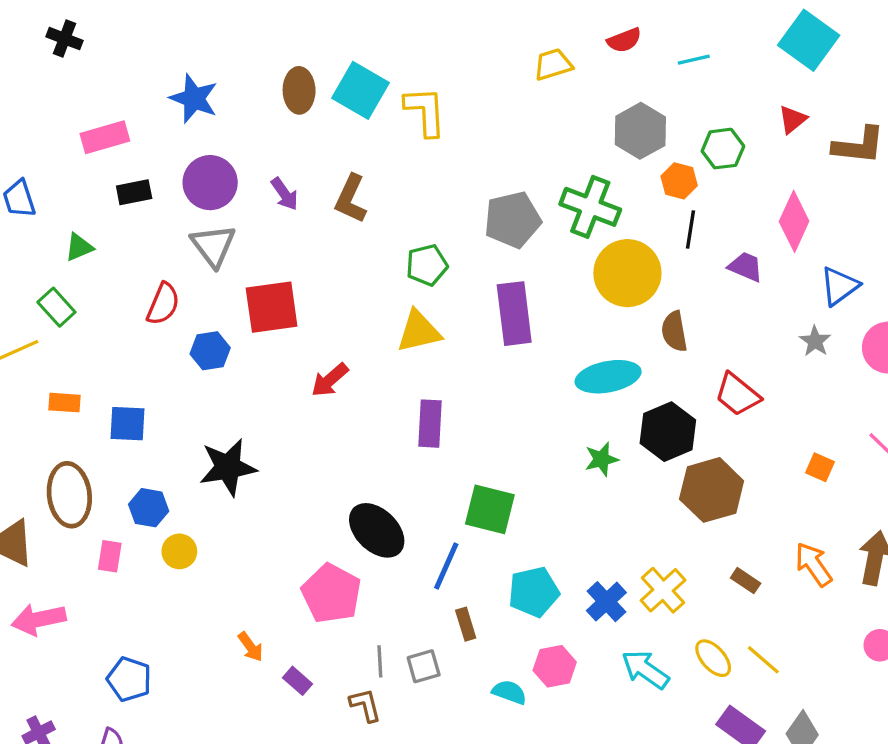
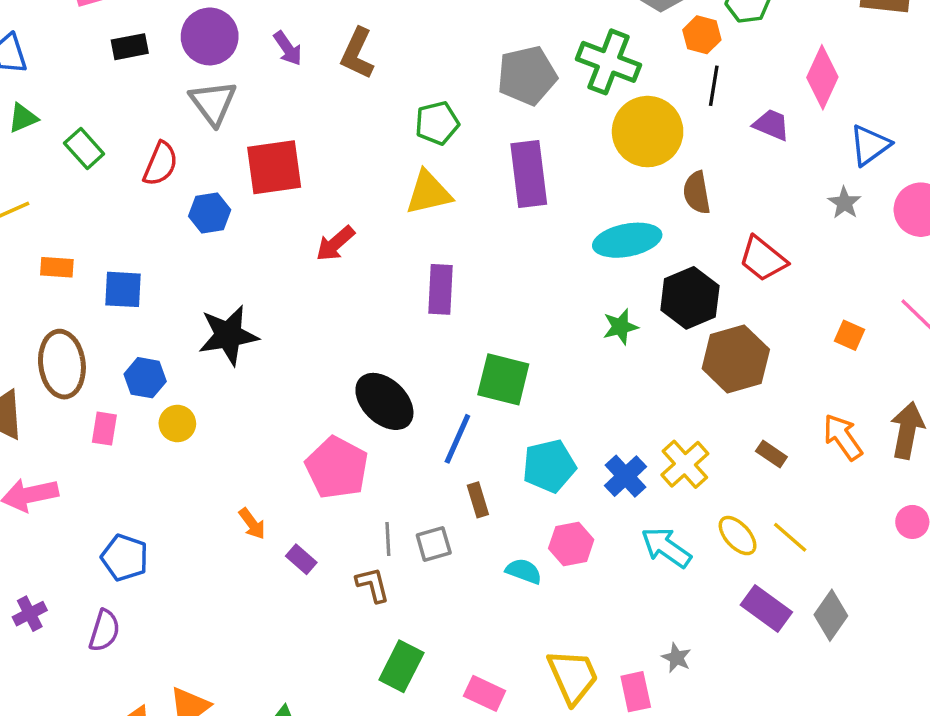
green triangle: (79, 247) -> (23, 118), moved
green rectangle: (56, 307) -> (84, 149), moved

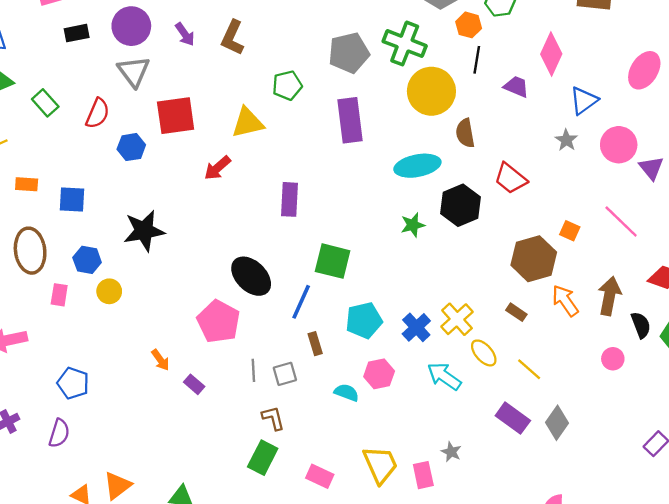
yellow triangle: (429, 193) -> (248, 123), moved
brown hexagon: (736, 359) -> (534, 259), moved
yellow ellipse: (738, 536) -> (484, 353), moved
brown L-shape: (373, 585) -> (273, 418), moved

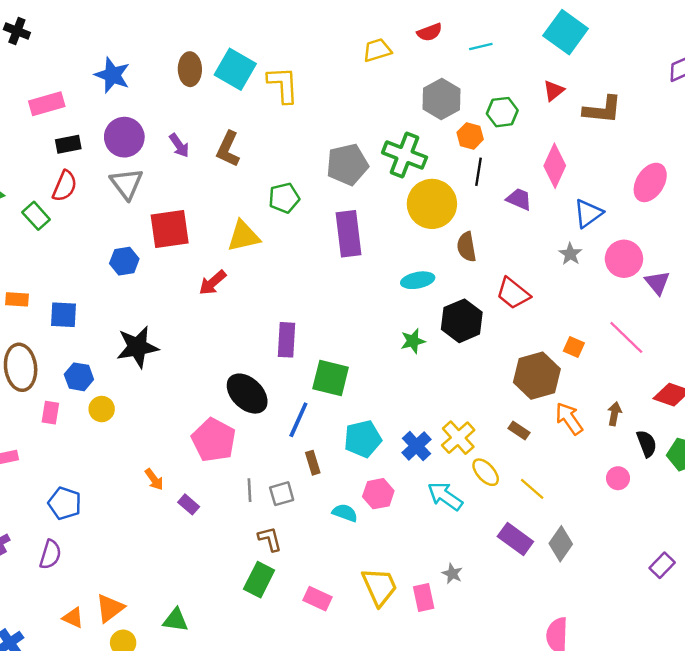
red semicircle: (98, 113) -> (65, 186), moved
cyan ellipse: (417, 166) -> (418, 280), size x0.7
purple rectangle: (289, 199) -> (286, 340), moved
brown arrow: (609, 296) -> (614, 414), size x0.6

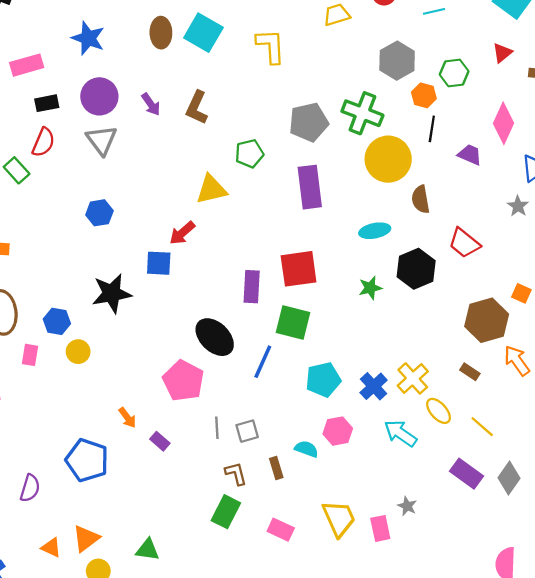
yellow L-shape: (283, 85) -> (271, 46), moved
red square: (170, 229) -> (299, 269), moved
blue square: (63, 315) -> (159, 263), moved
brown rectangle: (313, 463) -> (276, 468), moved
blue pentagon: (65, 503) -> (87, 460), moved, size x1.4

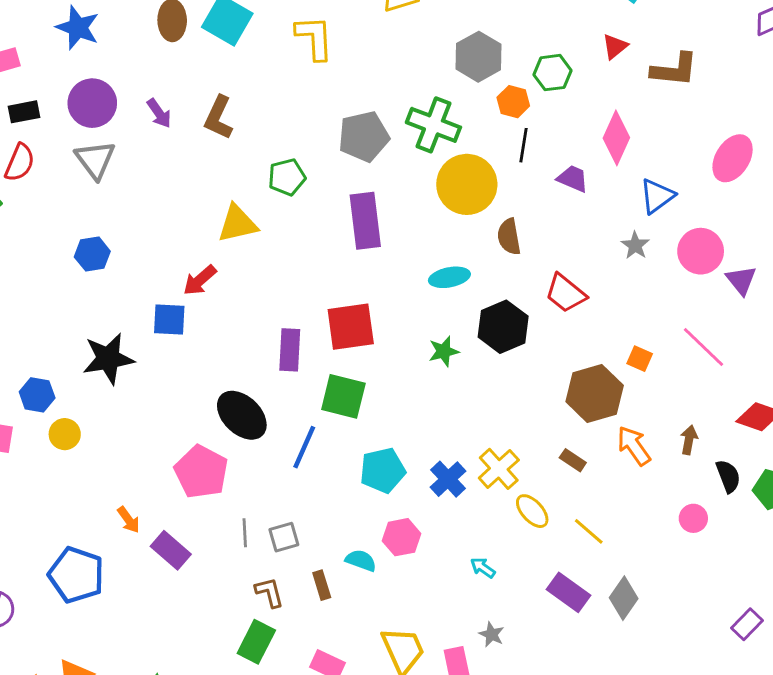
cyan arrow: (400, 433) -> (483, 568), moved, size x0.6
purple rectangle: (160, 441) -> (171, 550), size x1.5

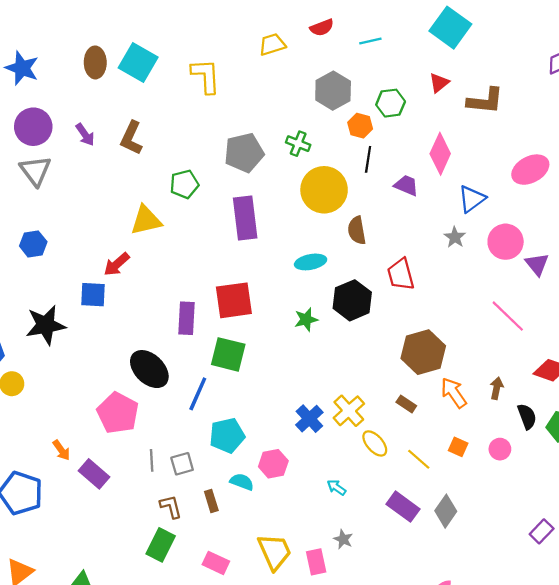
green cross: (433, 125) -> (298, 144), size x0.6
pink ellipse: (733, 158) -> (530, 170), turned 30
red trapezoid: (566, 293) -> (401, 274), turned 36
orange square: (640, 359) -> (458, 447), moved
cyan pentagon: (383, 470) -> (227, 436), moved

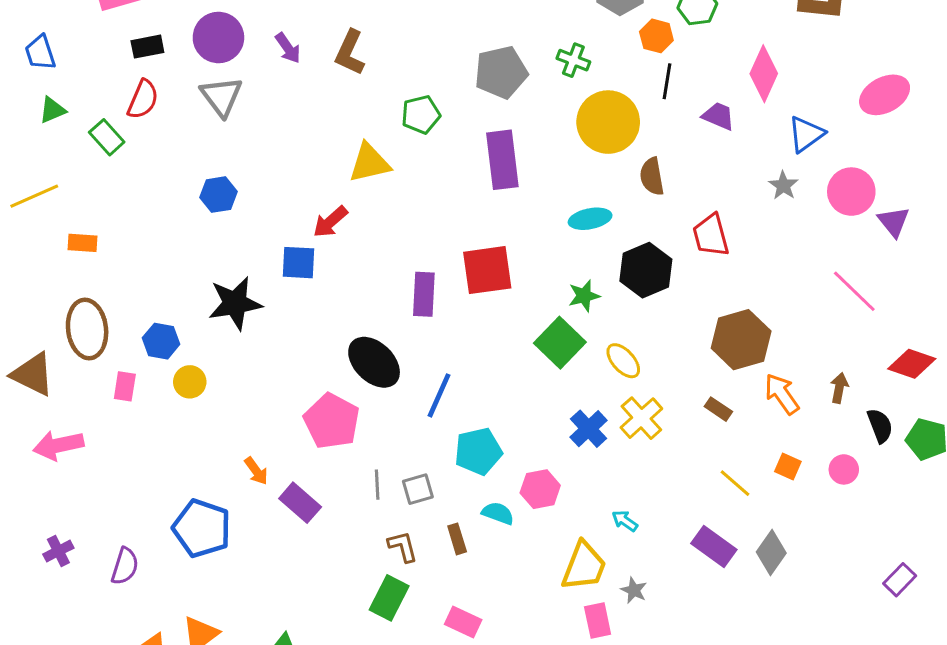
green square: (228, 354) -> (560, 343), moved, turned 30
yellow ellipse: (375, 443) -> (623, 361), moved
yellow trapezoid: (274, 552) -> (584, 566), moved, turned 45

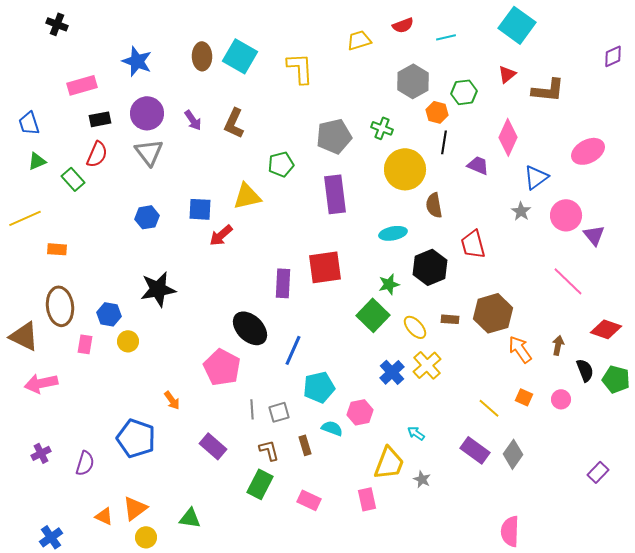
blue square: (299, 263) -> (200, 209), moved
brown rectangle: (718, 409) -> (450, 319), moved, turned -30
purple rectangle: (300, 503) -> (213, 446), moved
pink rectangle: (598, 621) -> (367, 499), moved

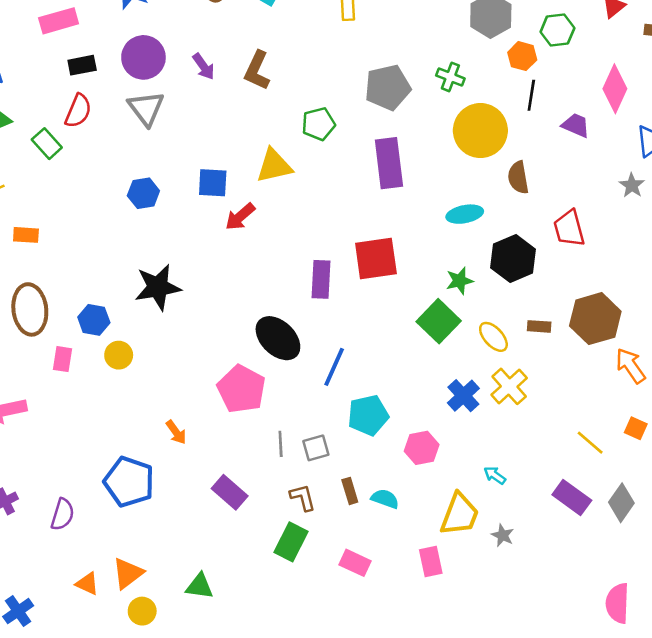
cyan semicircle: (332, 428) -> (385, 499), moved

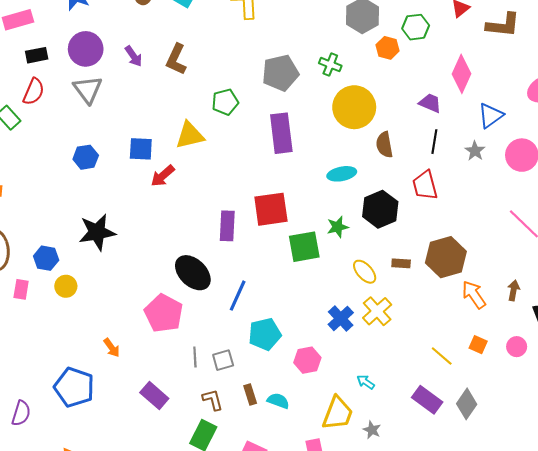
black line: (531, 95) -> (434, 142), moved
green square: (439, 321) -> (304, 247), moved, turned 36

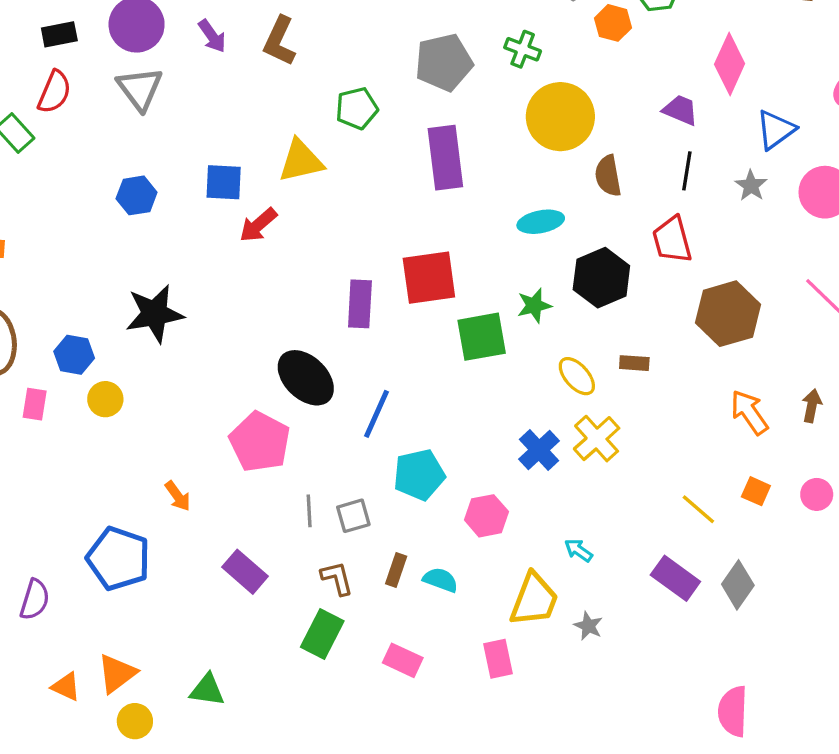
brown hexagon: (446, 257) -> (728, 314), moved
brown rectangle: (250, 395) -> (396, 570), turned 36

